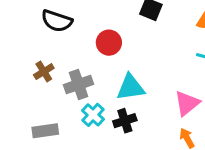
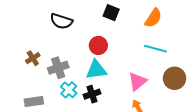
black semicircle: (57, 21) -> (61, 21), moved
red circle: (109, 43) -> (98, 45), moved

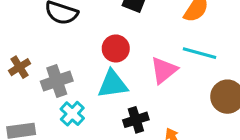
pink triangle: (137, 81) -> (164, 70), moved
black cross: (92, 94) -> (136, 120), moved

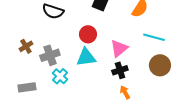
cyan line: (199, 53) -> (154, 37), moved
black cross: (136, 120) -> (120, 70), moved

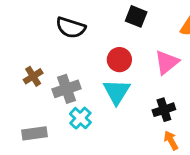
pink triangle: (119, 48) -> (167, 62), moved
cyan triangle: (86, 57) -> (117, 92), turned -50

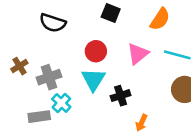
black cross: (164, 110) -> (121, 96), moved
gray rectangle: (34, 133) -> (39, 117), moved
orange arrow: (171, 140) -> (141, 123), turned -126

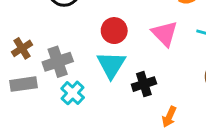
pink triangle: (138, 54) -> (165, 34), turned -35
gray rectangle: (39, 117) -> (23, 84), moved

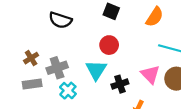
red circle: (114, 31) -> (109, 45), moved
pink triangle: (165, 34) -> (150, 74), moved

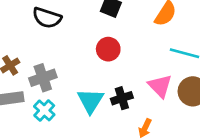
cyan triangle: (96, 70) -> (91, 101), moved
cyan cross: (68, 91) -> (44, 110), moved

